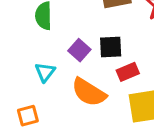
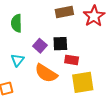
red rectangle: (128, 72) -> (72, 60), turned 32

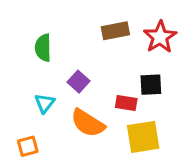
black square: (60, 44) -> (151, 85), moved

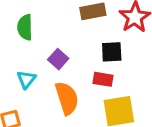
black square: (151, 85) -> (112, 52), moved
orange semicircle: (88, 123) -> (67, 98), turned -140

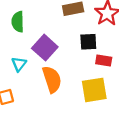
purple square: (58, 59) -> (45, 48), size x1.5
red rectangle: (103, 79) -> (104, 60), moved

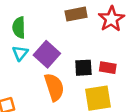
black square: (88, 42) -> (83, 68), moved
cyan triangle: (19, 64) -> (20, 53), moved

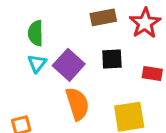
black square: (83, 68) -> (112, 59), moved
red rectangle: (108, 68) -> (152, 73), moved

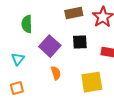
cyan triangle: (37, 63) -> (18, 59), moved
orange semicircle: (77, 104) -> (56, 73), size x0.6

